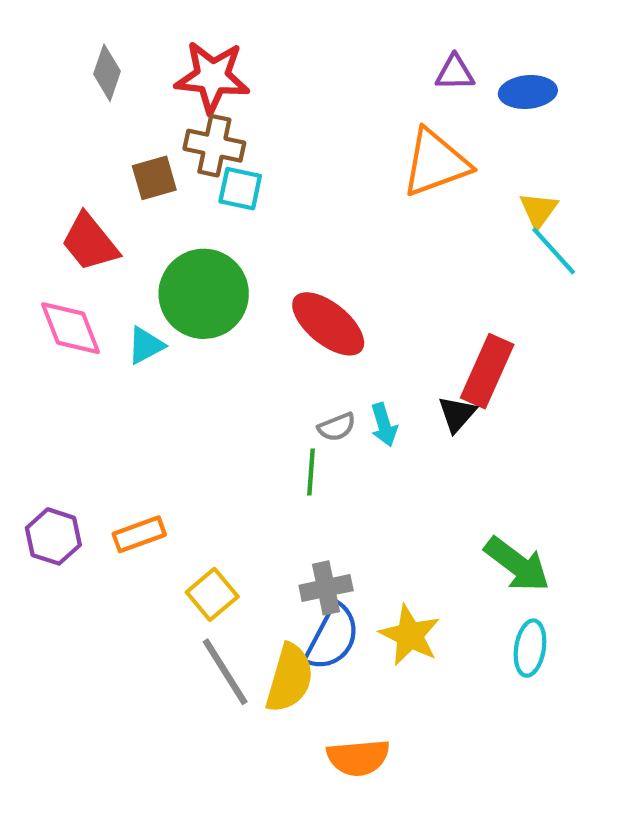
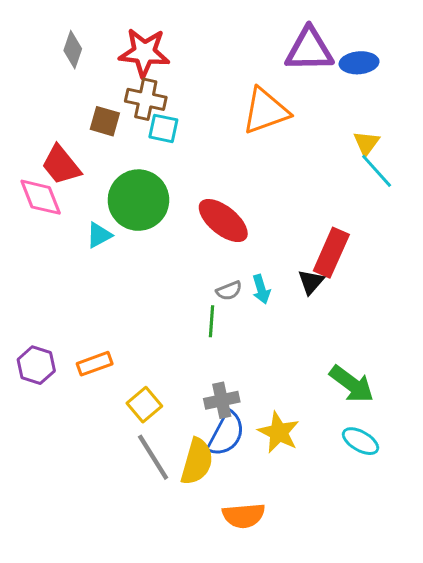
purple triangle: (455, 73) -> (309, 50), size x1.8
orange triangle: (436, 163) -> (266, 111), moved
brown square: (154, 178) -> (105, 121), turned 32
pink diamond: (71, 328) -> (41, 197), moved
cyan ellipse: (530, 648) -> (361, 441), turned -69

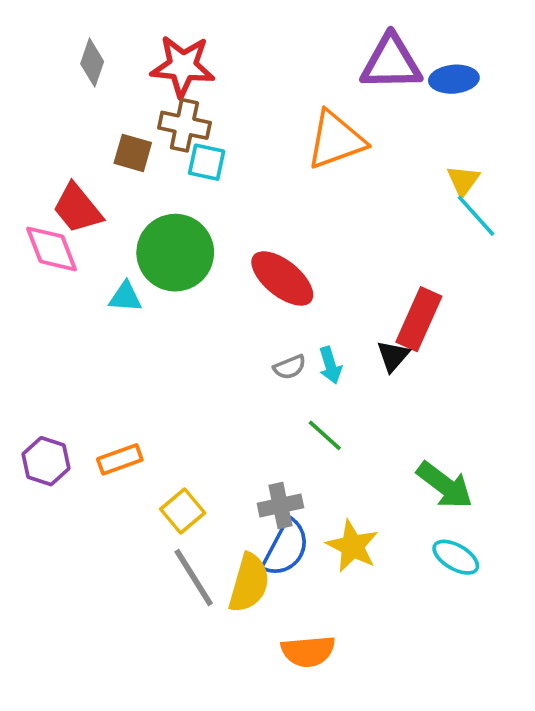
cyan triangle: (99, 235) -> (125, 297), turned 32
green line: (212, 321) -> (325, 435), moved, turned -52

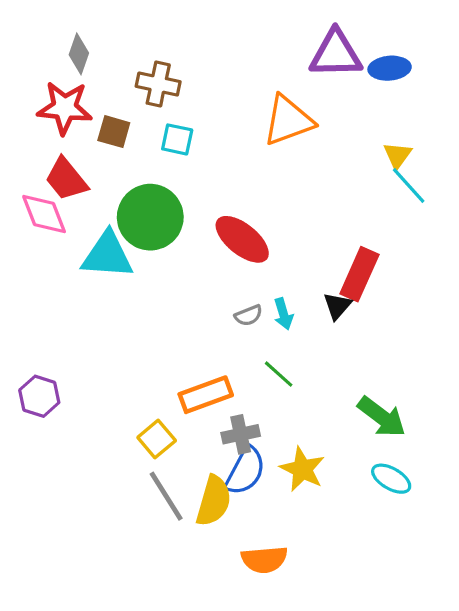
red star: (183, 66) -> (65, 108), moved
brown cross: (184, 125) -> (158, 84), moved
cyan triangle: (125, 297) -> (107, 255), size x1.8
orange rectangle: (120, 459) -> (206, 395), moved, size x1.4

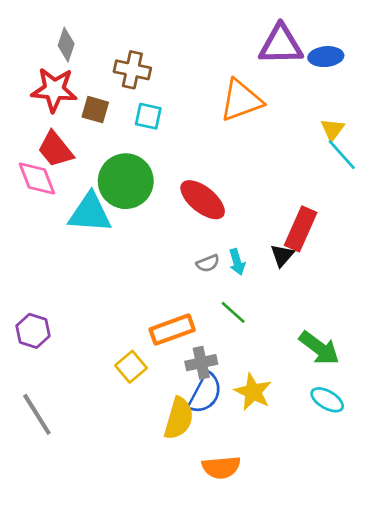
gray line: (166, 496) -> (37, 414), moved

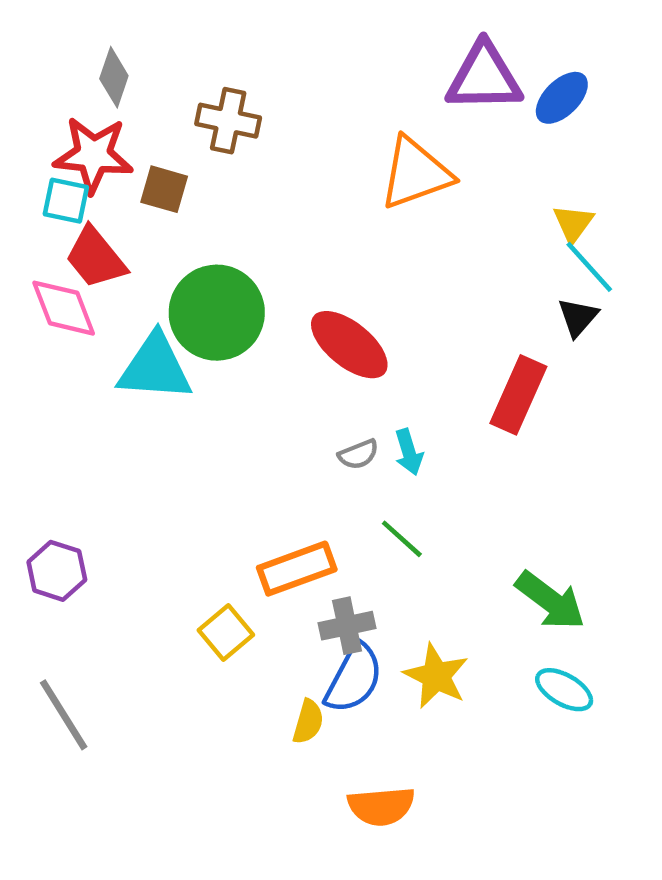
blue ellipse: (326, 57) -> (562, 98), turned -40
cyan square: (148, 116) -> (66, 201), moved
black triangle: (282, 255) -> (578, 317), moved
yellow semicircle: (179, 418) -> (308, 722), size x0.6

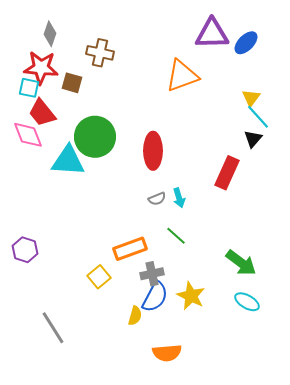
red ellipse: (349, 345) -> (153, 151), turned 51
gray line: (64, 715) -> (53, 328), moved

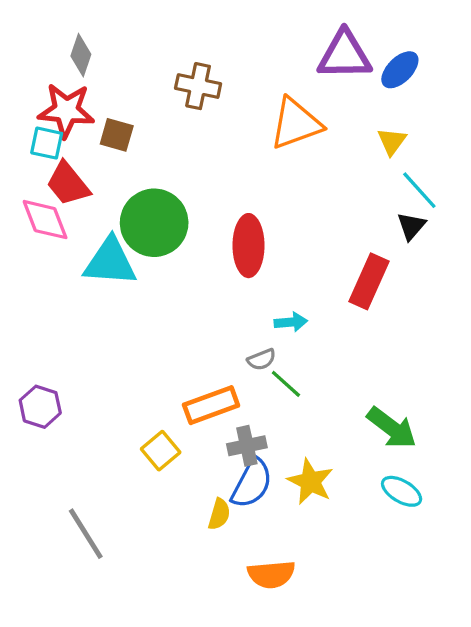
brown cross: (100, 53) -> (198, 86), moved
yellow triangle: (251, 98) -> (392, 141), moved
cyan arrow: (179, 198) -> (291, 322), turned -78
gray semicircle: (157, 199) -> (262, 359), moved

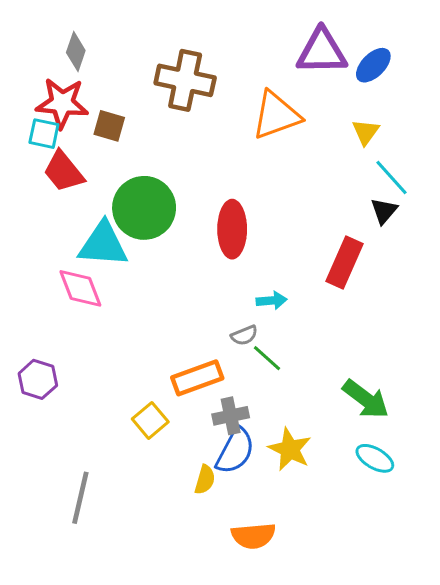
brown cross: (198, 86) -> (185, 80), size x1.4
pink diamond: (45, 220) -> (80, 288), moved
gray line: (86, 534) -> (80, 498), turned 45

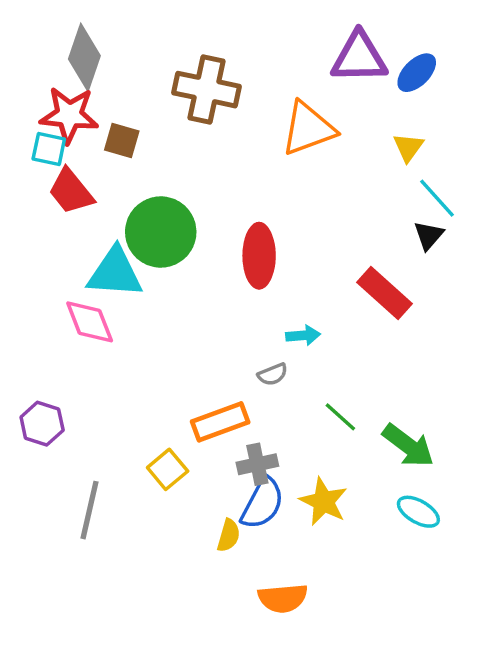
gray diamond: (76, 52) -> (84, 57), size x1.5
red rectangle: (344, 263) -> (385, 293), turned -72
green line: (267, 358) -> (340, 417), moved
gray line: (80, 498) -> (90, 510), moved

